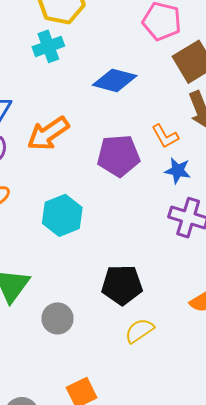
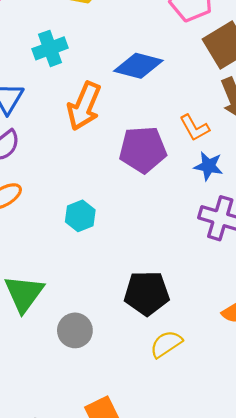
cyan cross: (48, 46) -> (50, 48), moved
orange arrow: (48, 134) -> (84, 106), moved, turned -33
cyan hexagon: (62, 215) -> (80, 216), size x0.7

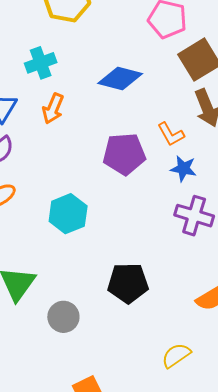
orange arrow: (84, 106) -> (53, 109), moved, size x0.7
cyan hexagon: (80, 216) -> (68, 214), size x1.4
yellow semicircle: (166, 344) -> (176, 355), moved

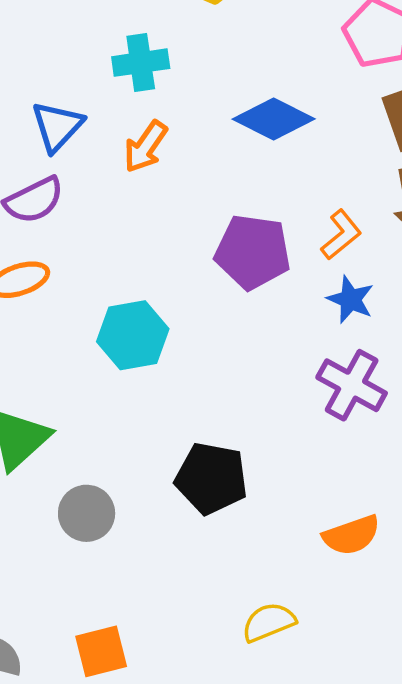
orange L-shape: (171, 134) -> (341, 235), turned -112

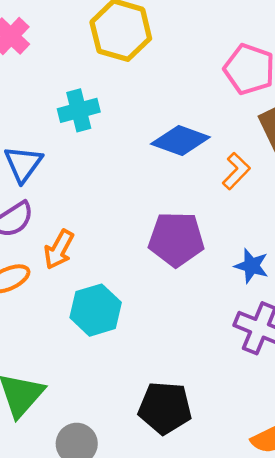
orange arrow: (146, 147) -> (59, 249), moved
orange L-shape: (341, 235) -> (236, 171), moved

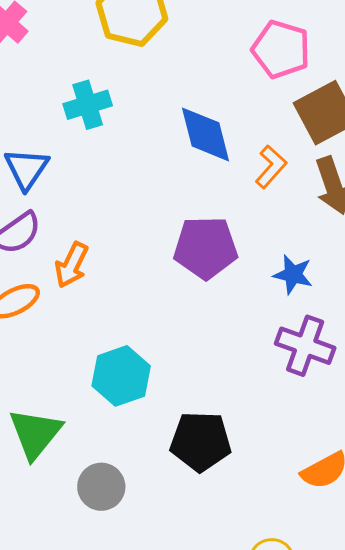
blue diamond: (180, 141) -> (206, 134), turned 58
cyan hexagon: (96, 310) -> (121, 376), moved

